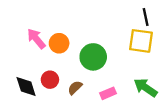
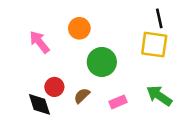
orange circle: (59, 43) -> (79, 28), moved
black diamond: (26, 86) -> (39, 104), moved

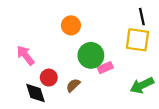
pink arrow: (39, 42) -> (25, 55), moved
green arrow: (159, 96) -> (142, 85), turned -60
pink rectangle: (118, 102) -> (105, 68), moved

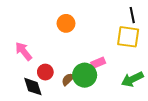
green circle: (91, 55) -> (85, 75), moved

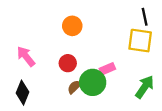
red circle: (45, 72) -> (68, 63), moved
green arrow: (132, 79) -> (145, 87), turned 150
black diamond: (33, 87) -> (23, 93), moved, turned 40

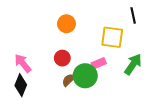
yellow square: (140, 41) -> (112, 37), moved
pink arrow: (26, 56) -> (23, 63), moved
green arrow: (145, 87) -> (133, 64), moved

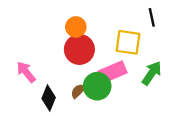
red circle: (62, 58) -> (79, 49), moved, size x1.6
pink rectangle: (99, 63) -> (113, 72), size x1.6
black diamond: (21, 85) -> (49, 98), moved

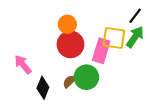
black line: (152, 17) -> (135, 16), turned 49
pink rectangle: (113, 72) -> (101, 51), moved, turned -50
green arrow: (152, 73) -> (135, 37), moved

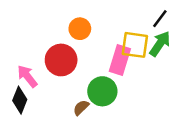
red circle: (70, 44) -> (61, 60), moved
brown semicircle: (69, 81) -> (81, 108), moved
black diamond: (43, 88) -> (20, 100), moved

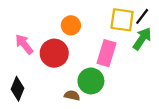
yellow square: (135, 45) -> (122, 20), moved
pink arrow: (27, 76) -> (24, 44), moved
brown semicircle: (81, 108) -> (72, 95), turned 56

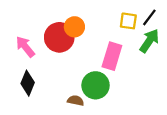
yellow square: (122, 20) -> (128, 21), size x0.7
red circle: (54, 53) -> (59, 37), moved
black diamond: (18, 89) -> (28, 83), moved

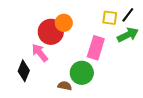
green arrow: (149, 41) -> (128, 35), turned 30
pink arrow: (25, 47) -> (40, 53), moved

